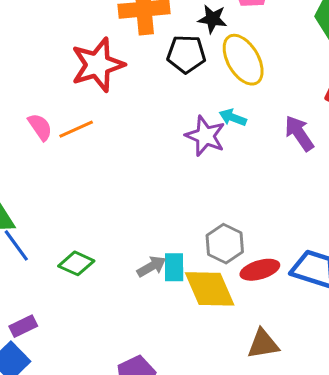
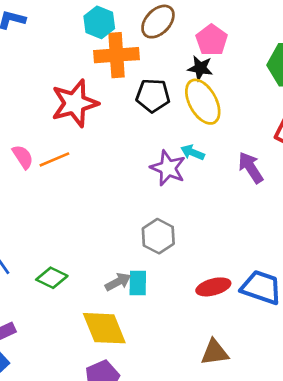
black star: (212, 19) -> (200, 68), moved
gray hexagon: (225, 244) -> (158, 236), moved
yellow diamond: (210, 289) -> (104, 328), moved

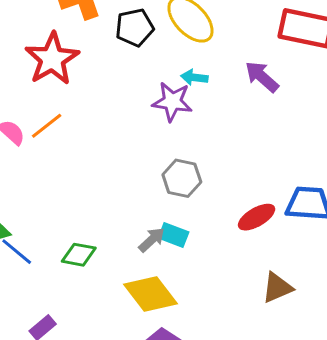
cyan rectangle: (138, 283) -> (174, 235), turned -55

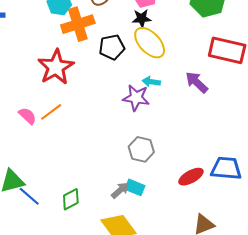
green diamond: (79, 255) -> (71, 199), turned -40

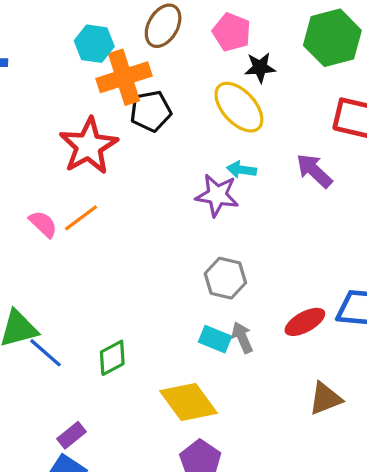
black star: (142, 18) -> (260, 67), moved
black pentagon: (112, 47) -> (151, 111), moved
gray arrow: (120, 190) -> (242, 337), moved, turned -72

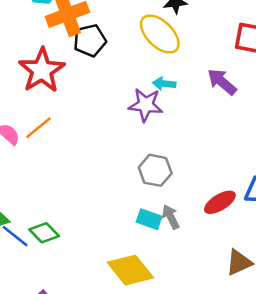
green diamond: (112, 358) -> (44, 233), moved, turned 76

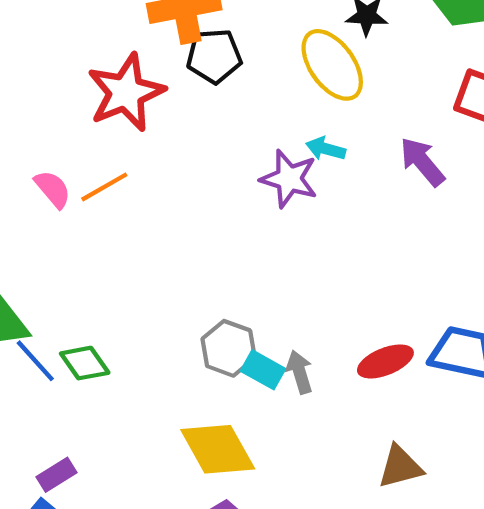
gray hexagon: (155, 170) -> (229, 348), moved

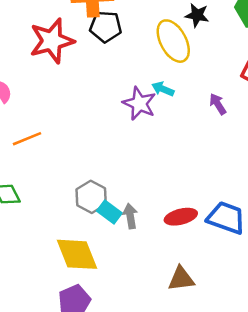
purple arrow: (422, 162) -> (218, 104), size x0.7
orange line: (104, 187) -> (27, 139), moved

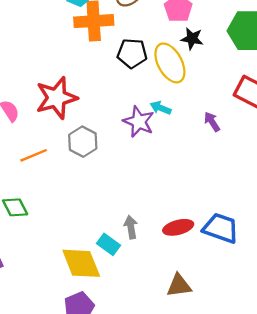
black pentagon: (106, 27) -> (132, 53), moved
red star: (52, 41) -> (57, 98), moved
gray hexagon: (91, 197) -> (83, 142), moved
cyan rectangle: (109, 212) -> (109, 244), moved

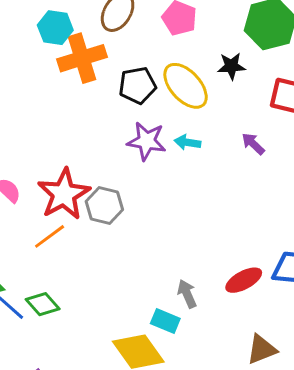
black star: (192, 39) -> (231, 66), moved
red star: (57, 98) -> (64, 194), moved
purple star: (139, 122) -> (147, 141), moved

